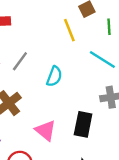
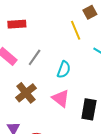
pink triangle: (46, 130) -> (61, 98), moved

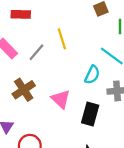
yellow line: (76, 30) -> (62, 39), moved
cyan semicircle: (64, 70) -> (92, 75), moved

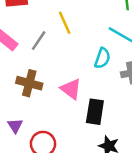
brown cross: (24, 90) -> (29, 83), turned -35
black rectangle: (90, 114) -> (95, 112), moved

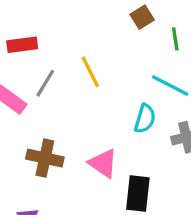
gray line: (39, 41) -> (45, 83), moved

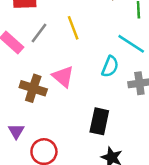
pink triangle: (103, 163) -> (63, 76), moved

